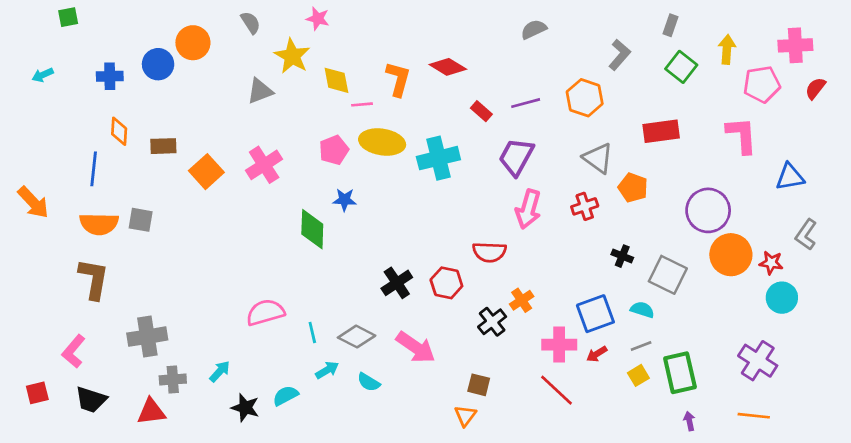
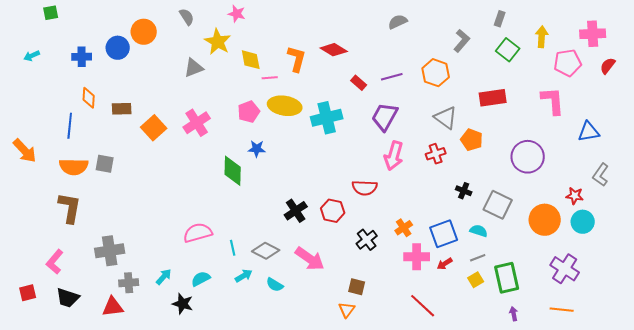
orange circle: (731, 255) -> (545, 220), moved
orange cross: (522, 300) -> (404, 228), moved
red line: (556, 390) -> (423, 306), moved
cyan semicircle: (285, 396) -> (201, 279), moved

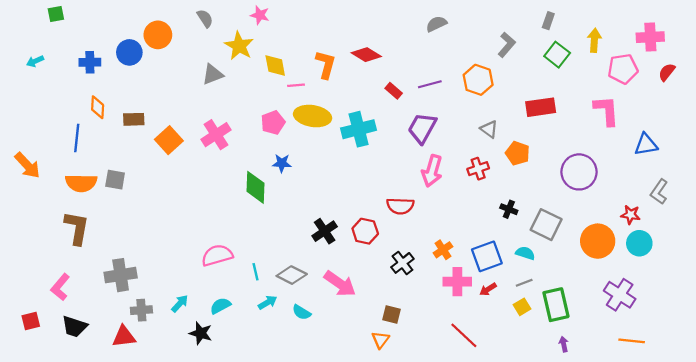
gray triangle: (446, 118) -> (489, 129), size x0.7
orange line: (562, 310) -> (632, 341), moved

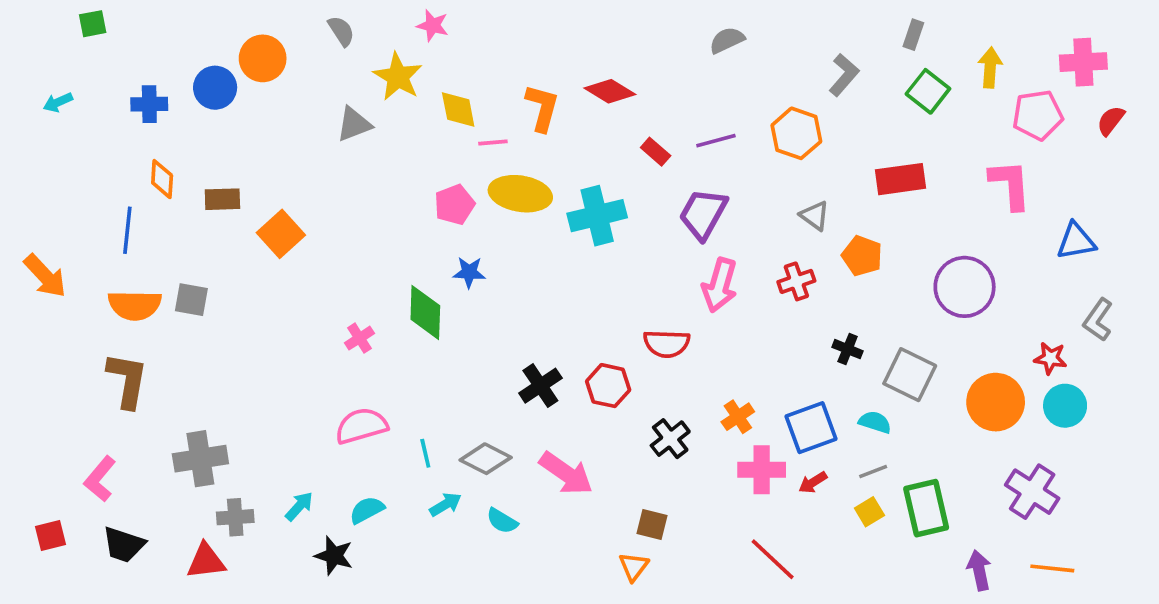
pink cross: (216, 135) -> (359, 338), moved, size x0.6
purple arrow: (564, 344) -> (979, 570), moved, size x1.5

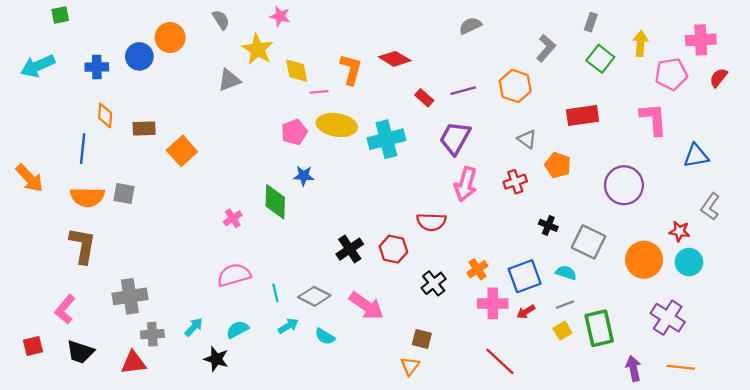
cyan arrow: (58, 102) -> (38, 66), size x1.8

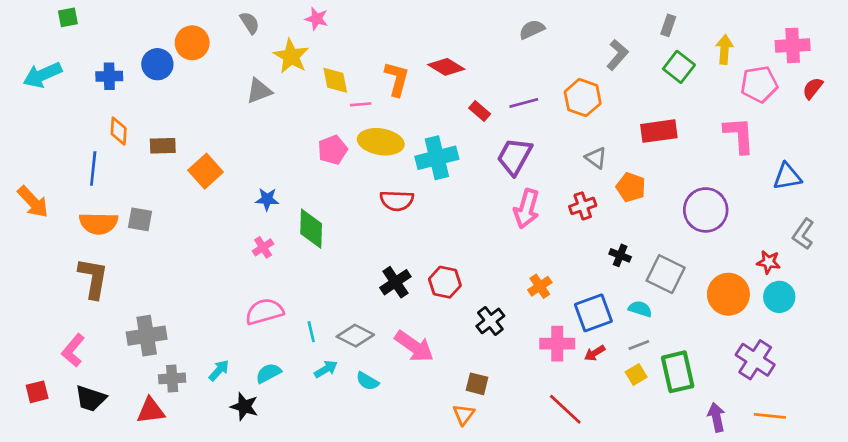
blue star: (304, 176) -> (267, 199), moved
red semicircle: (431, 222) -> (397, 201), moved
orange cross: (477, 269) -> (540, 286), moved

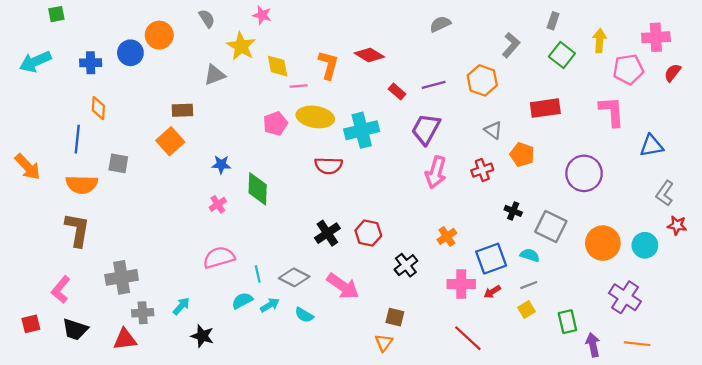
brown rectangle: (163, 146) -> (182, 110), moved
gray square: (140, 219) -> (118, 163), moved
red star: (769, 262) -> (677, 225), moved
green rectangle: (678, 372) -> (567, 322), moved, size x0.7
cyan semicircle: (268, 373) -> (242, 301), moved

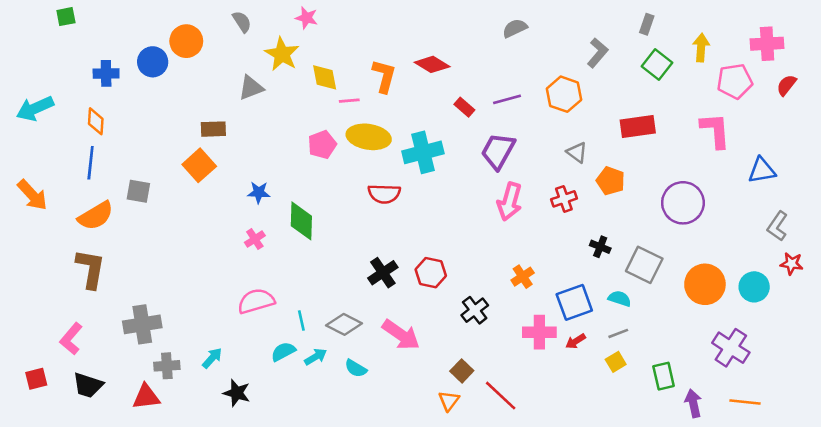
cyan arrow: (35, 62) -> (35, 108), moved
orange diamond: (98, 108) -> (96, 121), moved
orange semicircle: (82, 184) -> (96, 216), turned -32
brown square: (395, 317) -> (462, 371), turned 30
red line: (468, 338) -> (501, 396), moved

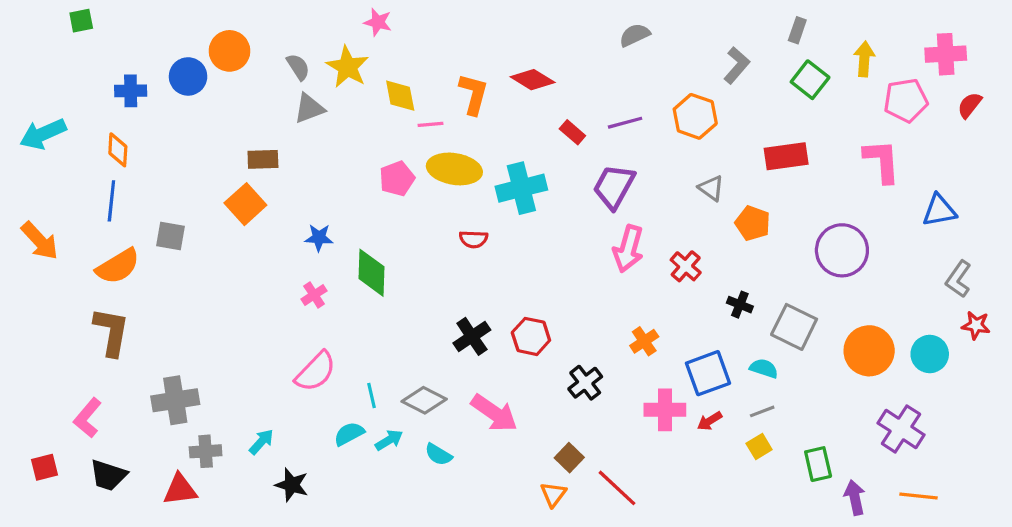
gray semicircle: (242, 22) -> (298, 67), moved
red semicircle: (384, 194) -> (474, 239), size x0.7
red cross: (564, 199) -> (686, 266), moved, turned -30
pink semicircle: (256, 301) -> (316, 372), turned 150

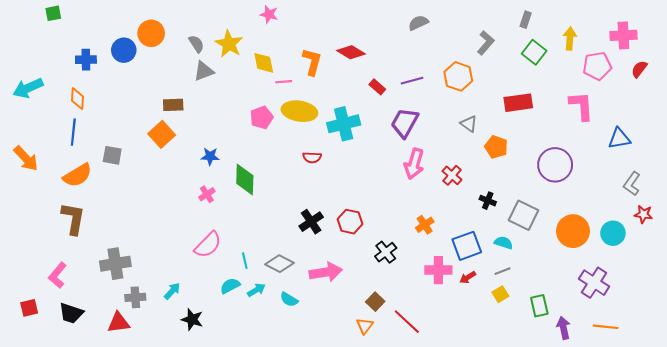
pink star: (378, 22) -> (269, 14), moved
pink arrow: (494, 413) -> (326, 272), turned -44

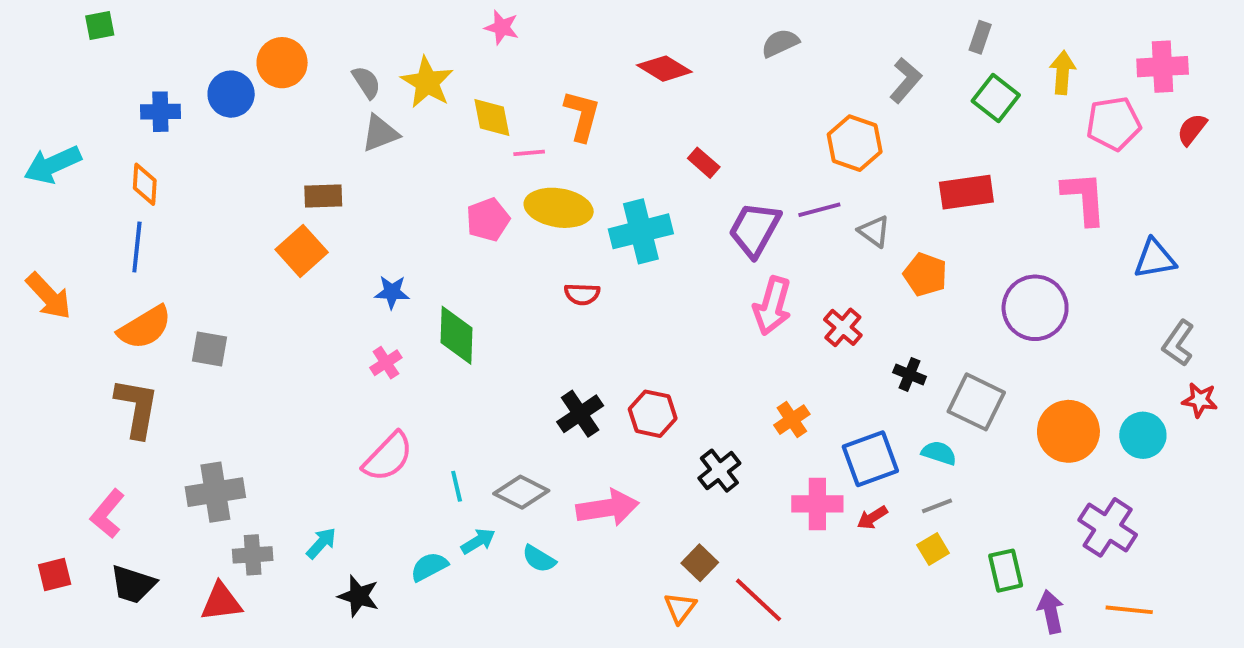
red diamond: (351, 52) -> (664, 69), moved
purple line: (412, 81) -> (819, 210), moved
gray square: (112, 155) -> (209, 349), moved
cyan semicircle: (230, 286) -> (429, 567), moved

